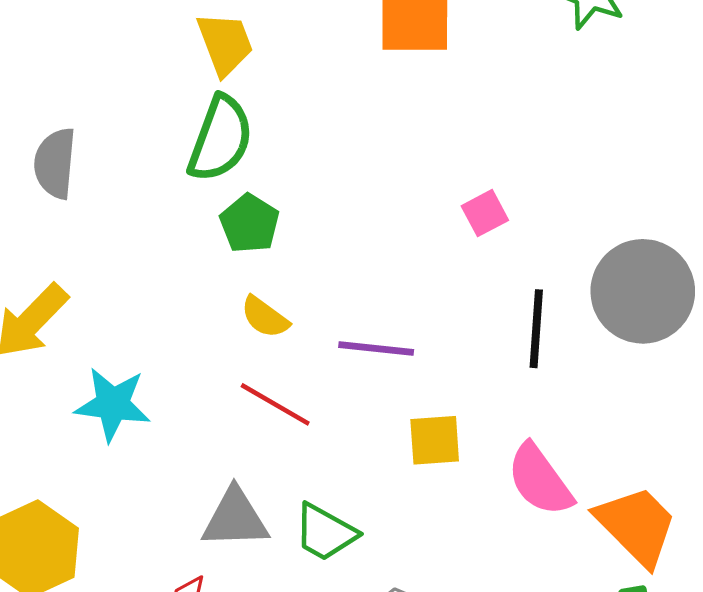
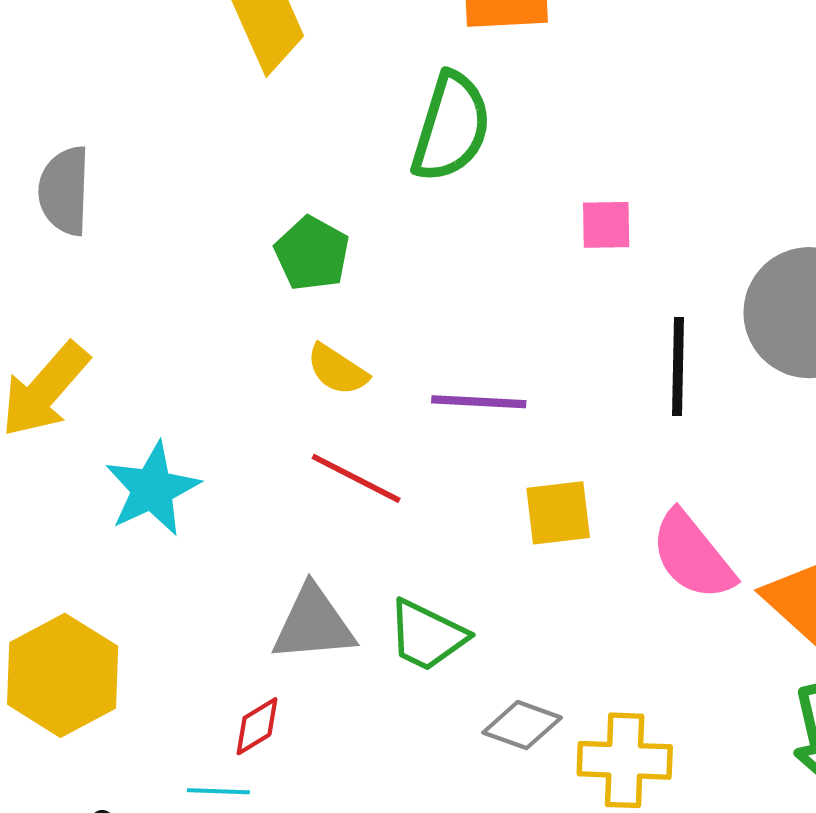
green semicircle: (220, 139) -> (451, 127), moved
pink square: (485, 213) -> (606, 225), turned 30
cyan star: (113, 404) -> (152, 489), turned -30

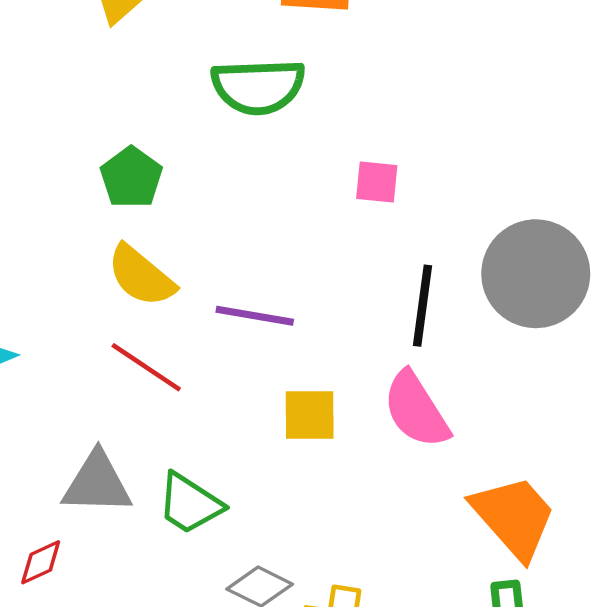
green semicircle: (451, 127) -> (258, 87), turned 64
yellow semicircle: (337, 370) -> (141, 276), size x1.4
pink semicircle: (693, 556) -> (416, 410), moved

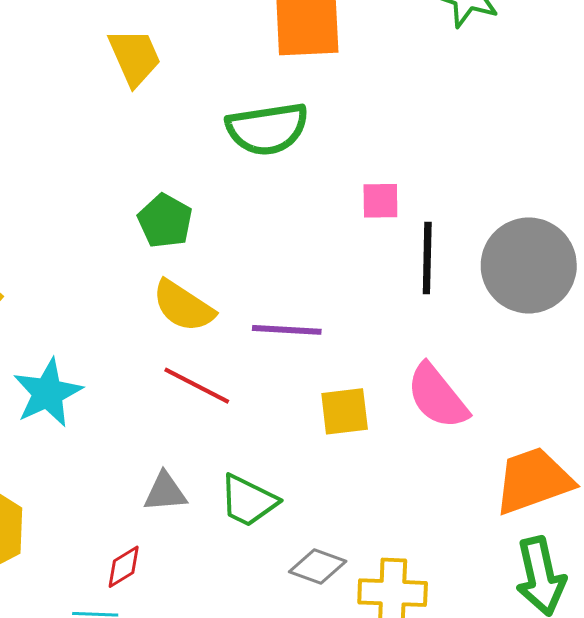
black line: (422, 306) -> (427, 258), moved
gray triangle: (97, 483) -> (165, 492), size x0.7
orange trapezoid: (514, 517) -> (533, 481), turned -62

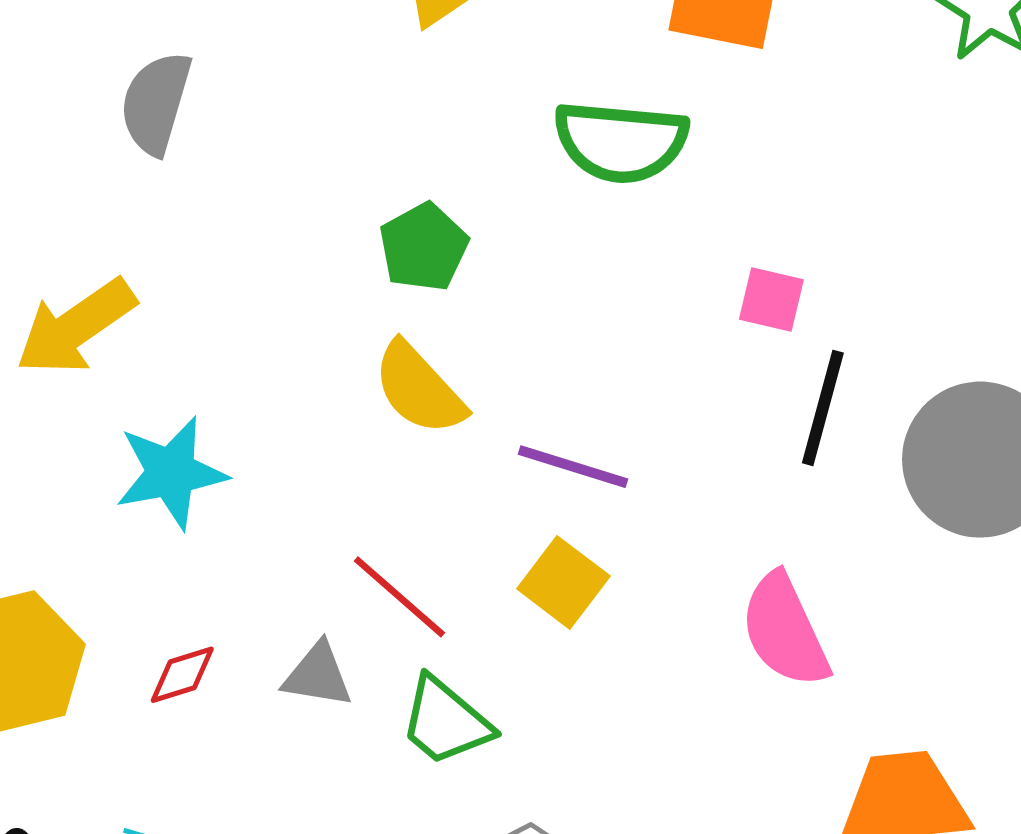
red line: (197, 386) -> (399, 597), moved
yellow square: (345, 411) -> (563, 582), moved, turned 30
red diamond: (124, 567) -> (182, 675), moved

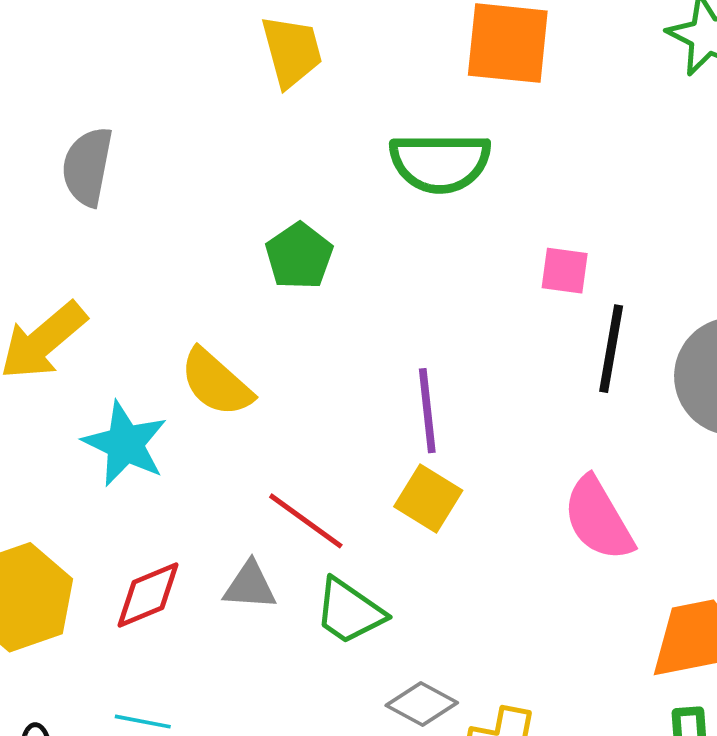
yellow semicircle: (419, 389) -> (216, 383), moved
purple line: (573, 467) -> (427, 411), turned 72
cyan star: (171, 473) -> (125, 444), turned -30
red diamond: (182, 675) -> (148, 595), size x1.4

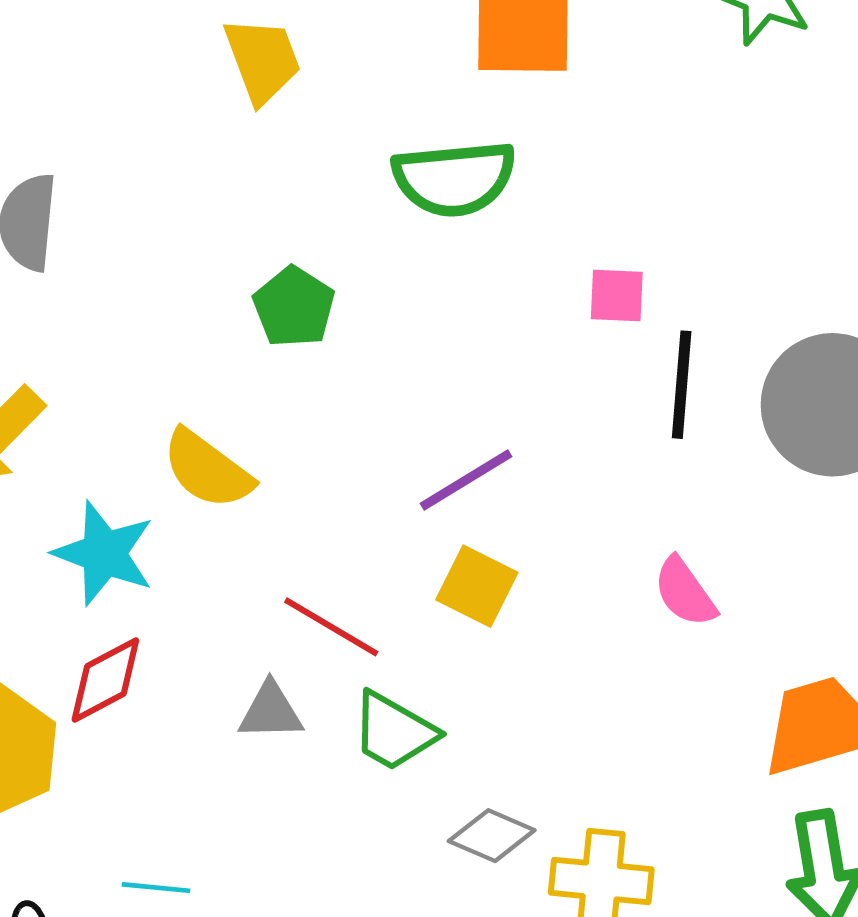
purple line: (427, 411) -> (466, 480), turned 70
pink semicircle: (598, 519) -> (685, 592), size x0.7
red diamond: (148, 595) -> (105, 680), moved

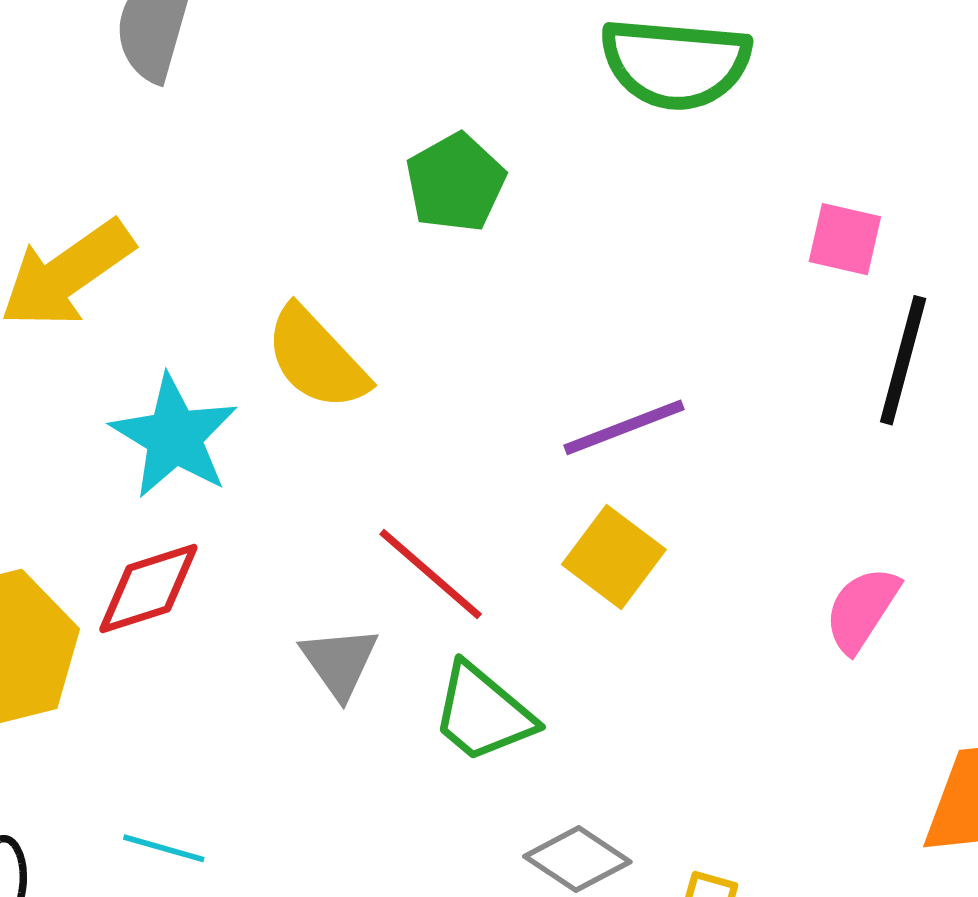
pink semicircle: (685, 592) -> (862, 609), turned 58
gray triangle: (271, 711) -> (340, 662), turned 46

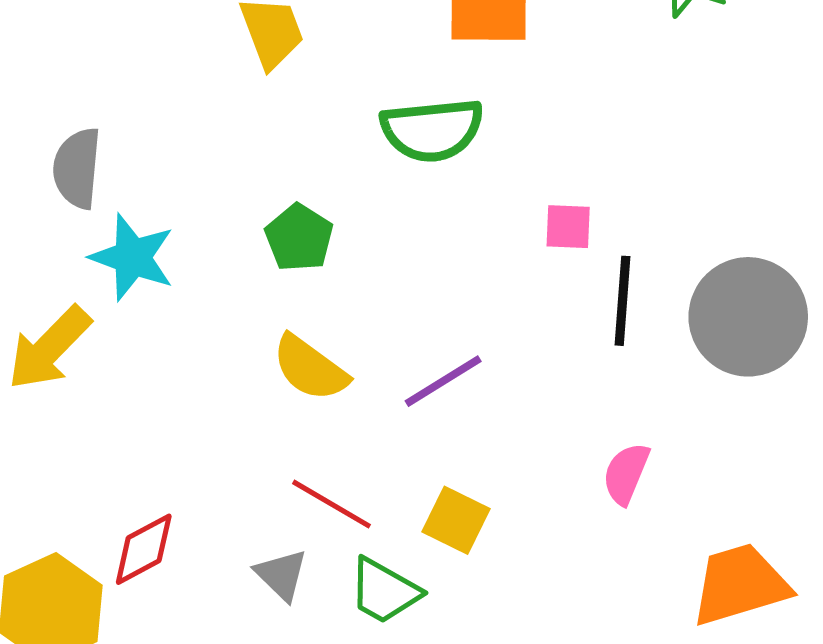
yellow semicircle: (316, 358) -> (310, 368), moved
cyan star: (174, 436) -> (132, 257), moved
yellow square: (614, 557) -> (456, 520), moved

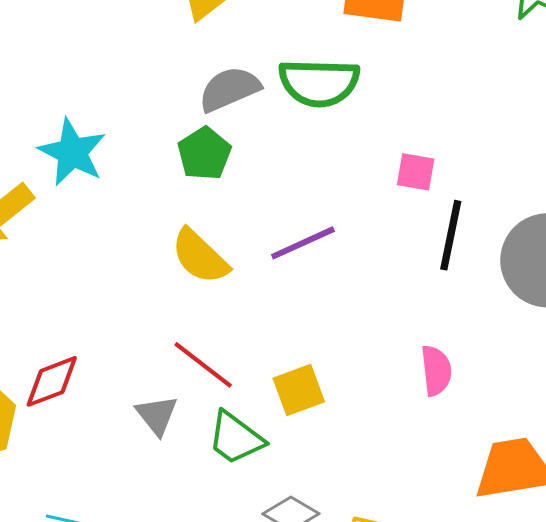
gray semicircle: (77, 168) -> (229, 89), moved, turned 54
purple line: (443, 381) -> (303, 243), moved
pink semicircle: (626, 474) -> (436, 371), turned 144
yellow square: (456, 520) -> (299, 390), turned 36

